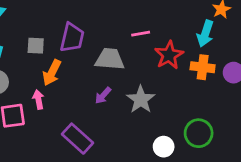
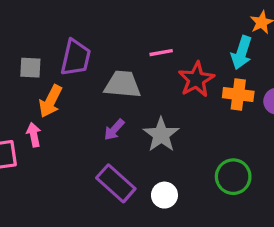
purple rectangle: (77, 139) -> (116, 183), moved
white circle: (164, 147) -> (164, 195), moved

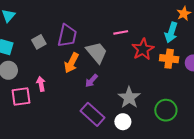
gray square: (30, 68) -> (39, 42), turned -32
gray trapezoid: (123, 84) -> (97, 52), turned 45
orange arrow: (50, 101) -> (71, 63), moved
gray star: (161, 135) -> (129, 98), moved

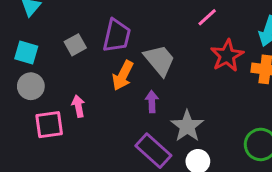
pink line: (121, 32) -> (207, 17), moved, turned -32
purple arrow: (91, 81) -> (152, 102), turned 136
gray star: (129, 98) -> (187, 126), moved

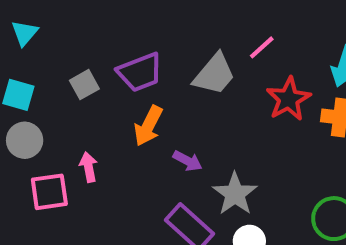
purple trapezoid: (117, 36) -> (140, 72), turned 56
gray trapezoid: (160, 60) -> (214, 74), moved, turned 80
purple arrow: (152, 102) -> (187, 161), turned 120

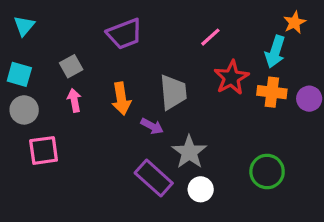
purple trapezoid: (140, 72) -> (125, 34), moved
gray trapezoid: (214, 74) -> (173, 92), moved, turned -45
orange arrow: (148, 126) -> (121, 99), turned -36
pink arrow: (88, 167) -> (74, 100), moved

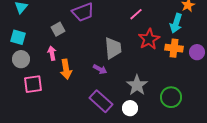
gray square: (71, 66) -> (58, 29), moved
orange arrow: (121, 99) -> (66, 69), moved
gray star: (189, 152) -> (137, 85), moved

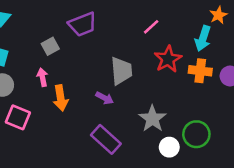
pink square: (33, 84) -> (18, 117), turned 30
white circle: (130, 108) -> (169, 147), moved

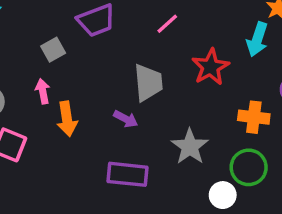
pink line: (151, 27) -> (167, 24), moved
orange cross: (200, 71) -> (254, 117), moved
purple rectangle: (106, 139) -> (127, 174), turned -36
white circle: (169, 147) -> (223, 195), moved

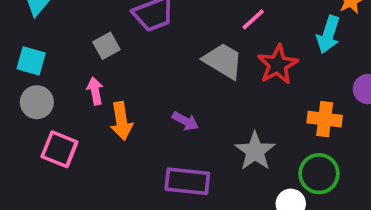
pink line: (167, 24) -> (253, 19), moved
gray trapezoid: (148, 83) -> (223, 61), moved, turned -54

